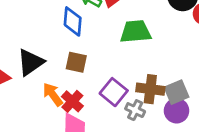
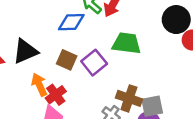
blue diamond: (73, 21) -> (71, 22), turned 72
purple square: (114, 92) -> (94, 63), moved

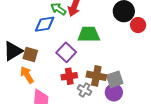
brown square: (67, 60) -> (30, 55), moved
red cross: (56, 95) -> (69, 76), moved, turned 35

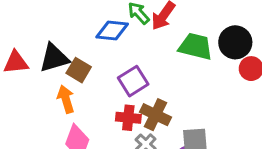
green trapezoid: (89, 34) -> (195, 46), moved
brown cross: (96, 76) -> (156, 115), moved

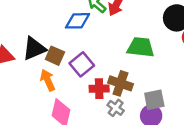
green trapezoid: (195, 46) -> (141, 47), moved
purple square: (133, 81) -> (82, 64), moved

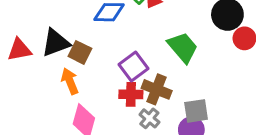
green trapezoid: (141, 47) -> (183, 47), turned 40
purple square: (82, 64) -> (134, 66), moved

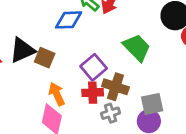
orange arrow: (70, 81) -> (57, 94), moved
gray cross: (149, 118) -> (111, 113), turned 36

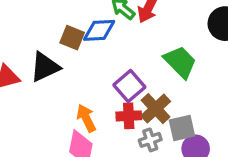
brown square: (45, 58) -> (72, 38), moved
brown cross: (115, 87) -> (156, 109), turned 30
gray square: (152, 104) -> (182, 128), moved

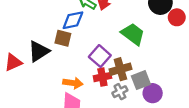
brown square: (72, 38) -> (63, 38), moved
brown cross: (156, 109) -> (120, 69), turned 35
orange arrow: (86, 118) -> (73, 83), turned 132

